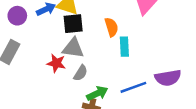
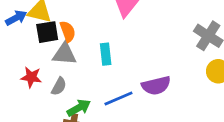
orange semicircle: (111, 27) -> (68, 31), moved
gray triangle: (73, 48) -> (64, 54), moved

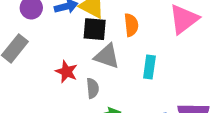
orange semicircle: (68, 31) -> (131, 25), moved
gray semicircle: (59, 86) -> (93, 88), turned -48

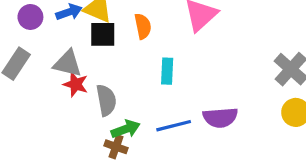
gray triangle: (107, 56) -> (68, 63), moved
gray semicircle: (93, 88) -> (106, 100), size x1.4

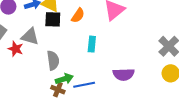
orange semicircle: (143, 26) -> (78, 15), turned 42
red star: (76, 84) -> (16, 49), moved
blue line: (174, 126) -> (84, 85), moved

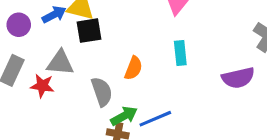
orange semicircle: (78, 15) -> (133, 68), moved
cyan rectangle: (92, 44) -> (180, 53), moved
purple semicircle: (124, 74) -> (238, 78), moved

